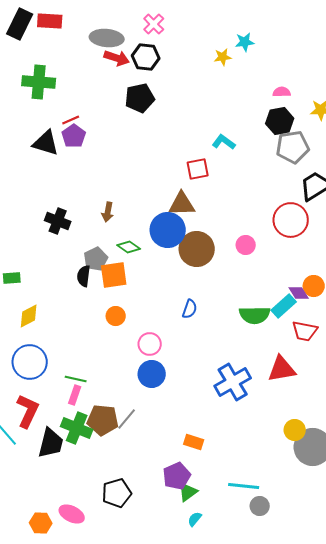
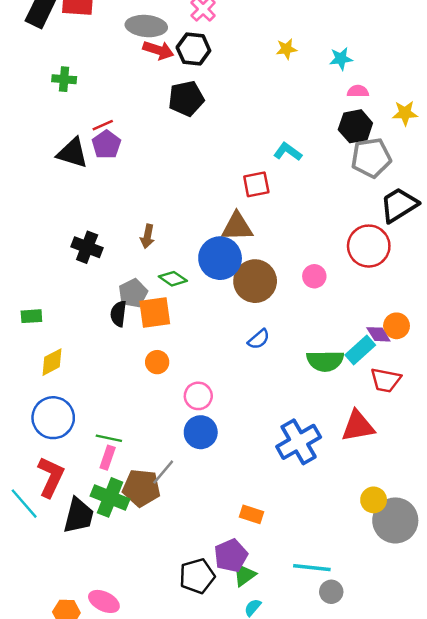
cyan star: (245, 42) -> (341, 59), moved
green cross: (39, 82) -> (64, 79), size x0.6
blue semicircle: (190, 309) -> (259, 339), moved, turned 30
gray line: (127, 419) -> (163, 472), moved
black pentagon: (117, 493) -> (197, 576), moved

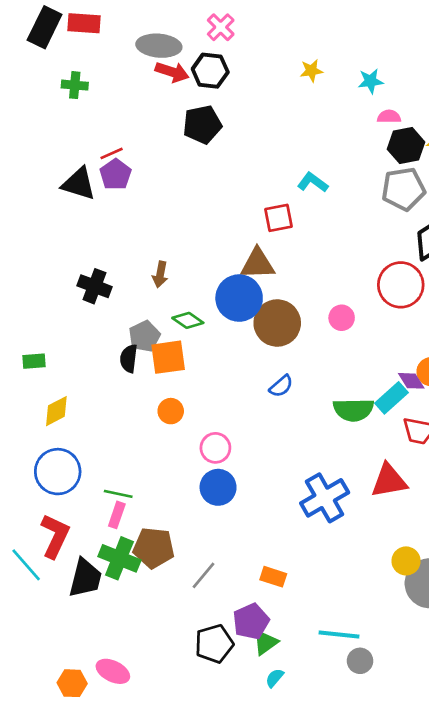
green cross: (64, 79) -> (75, 85), moved
black hexagon: (355, 126) -> (406, 146), moved
gray line: (163, 472) -> (204, 575), moved

